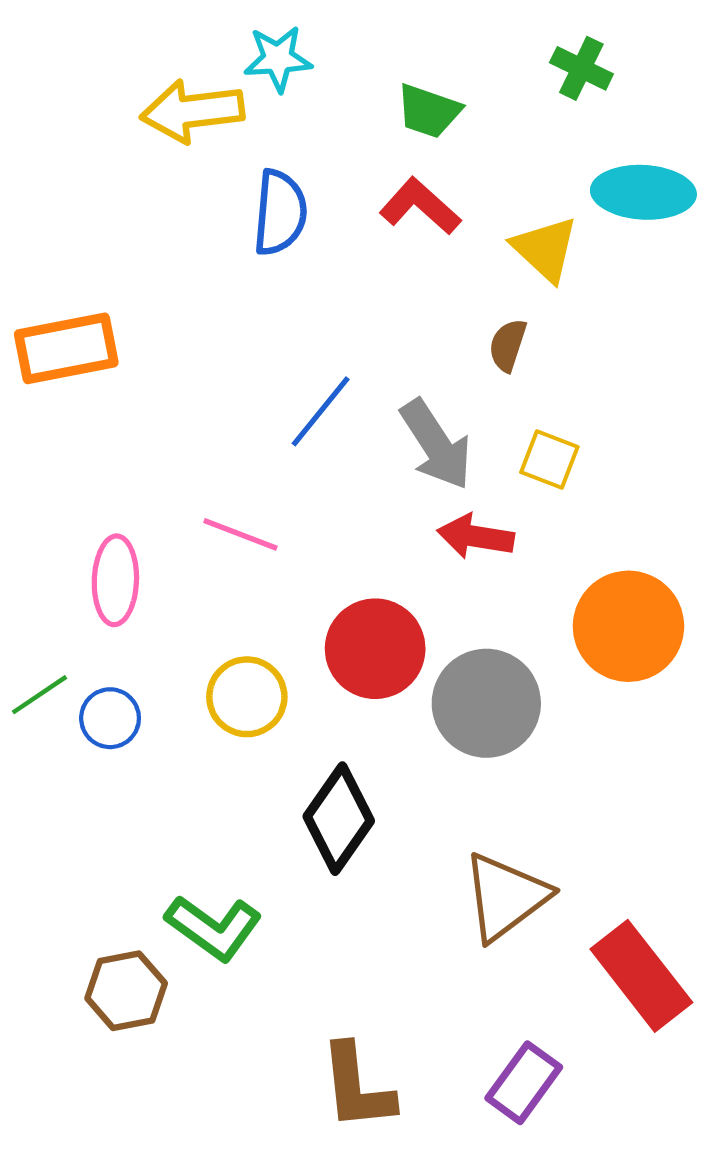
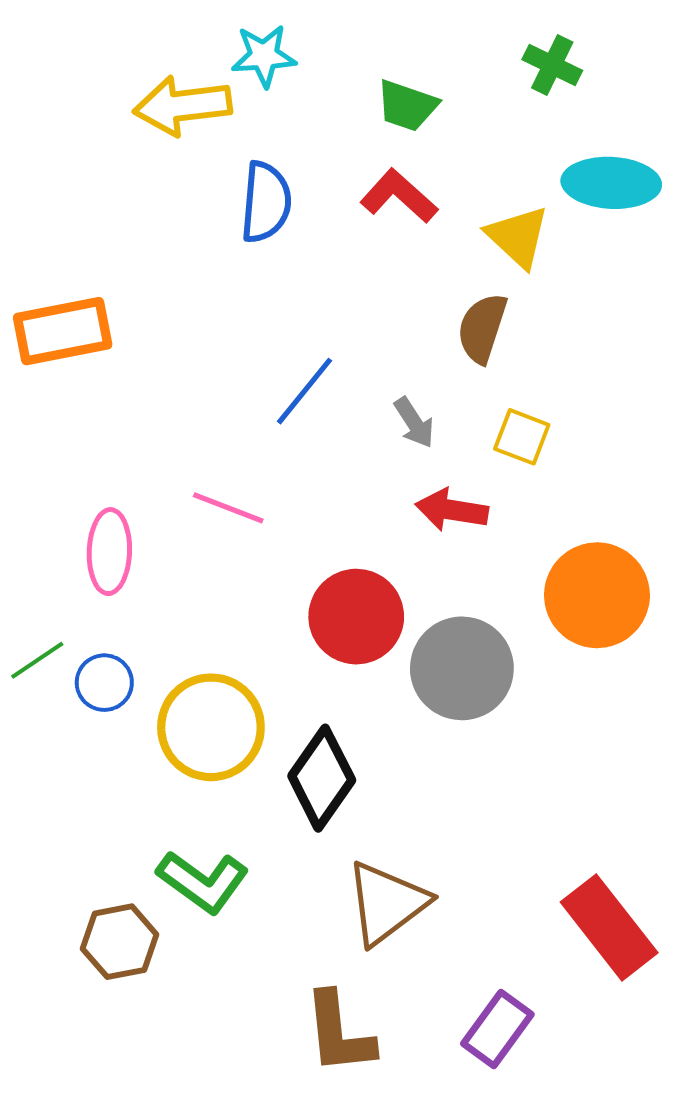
brown semicircle: (508, 345) -> (482, 328), size x1.4
gray arrow: (436, 445) -> (414, 423), size x0.6
yellow circle: (247, 697) -> (211, 727), moved, size x1.4
brown triangle: (506, 897) -> (387, 903), moved

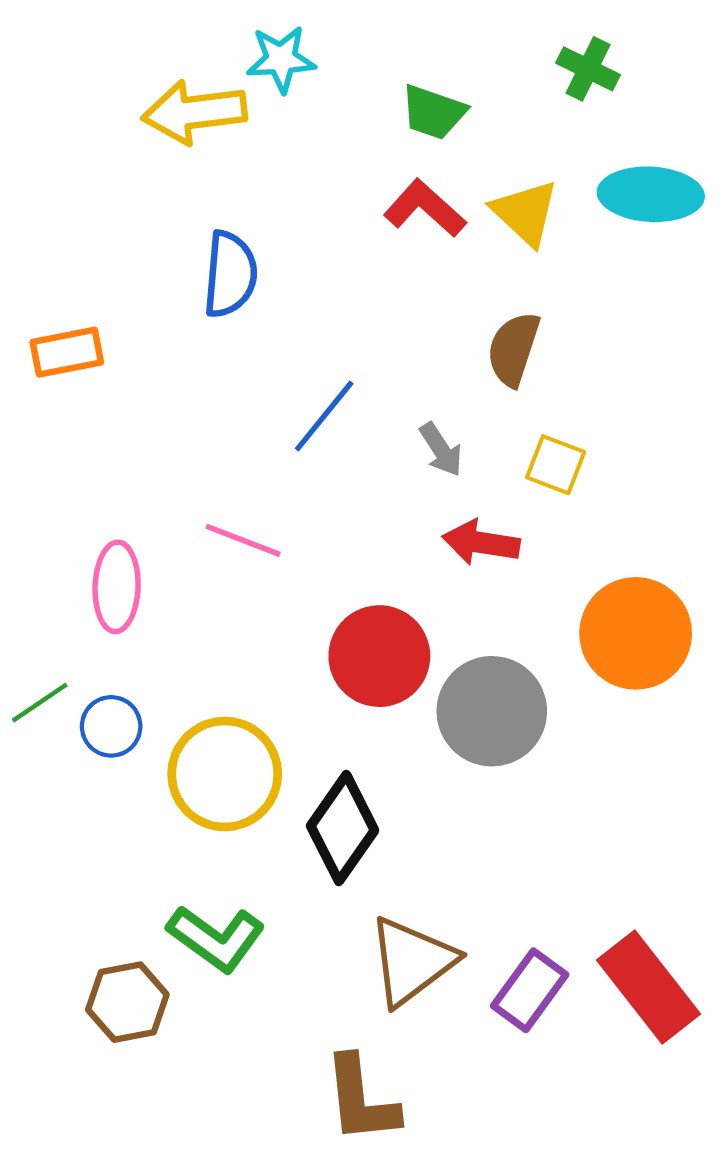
blue semicircle: (266, 202) -> (230, 274), moved
yellow triangle: (518, 237) -> (525, 213), moved
orange rectangle: (63, 331) -> (67, 352), size x0.7
purple rectangle: (497, 1029) -> (530, 990), moved

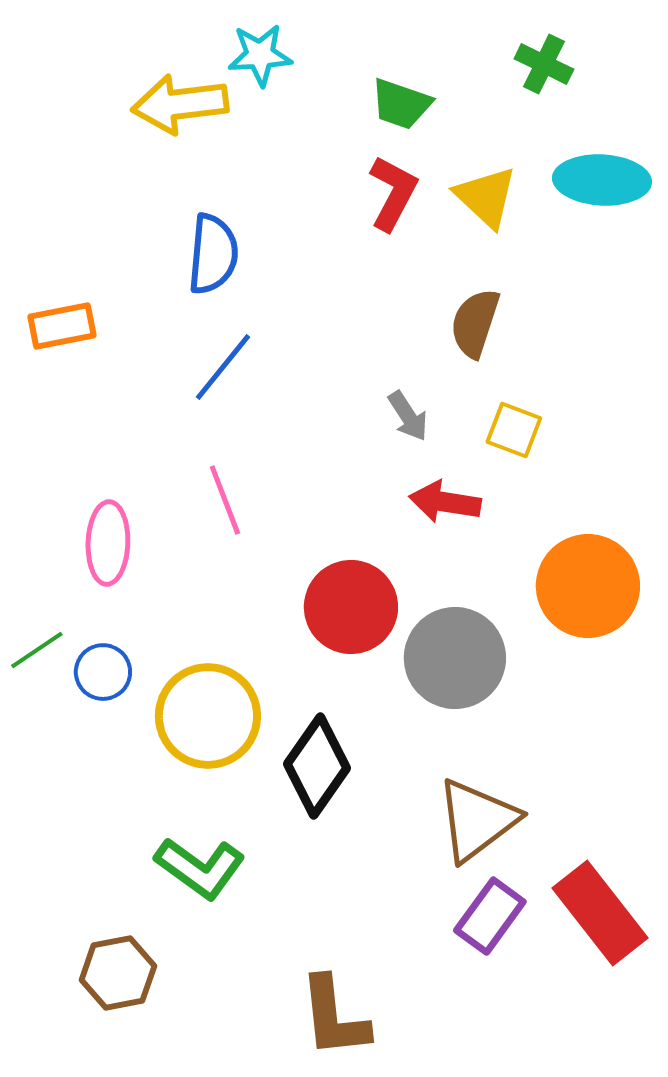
red L-shape: (425, 208) -> (393, 193), turned 76
blue line: (324, 416) -> (223, 367), moved
pink line: (243, 540) -> (225, 500), turned 48
brown triangle: (412, 961) -> (477, 820), moved
brown hexagon: (127, 1002) -> (118, 973), moved

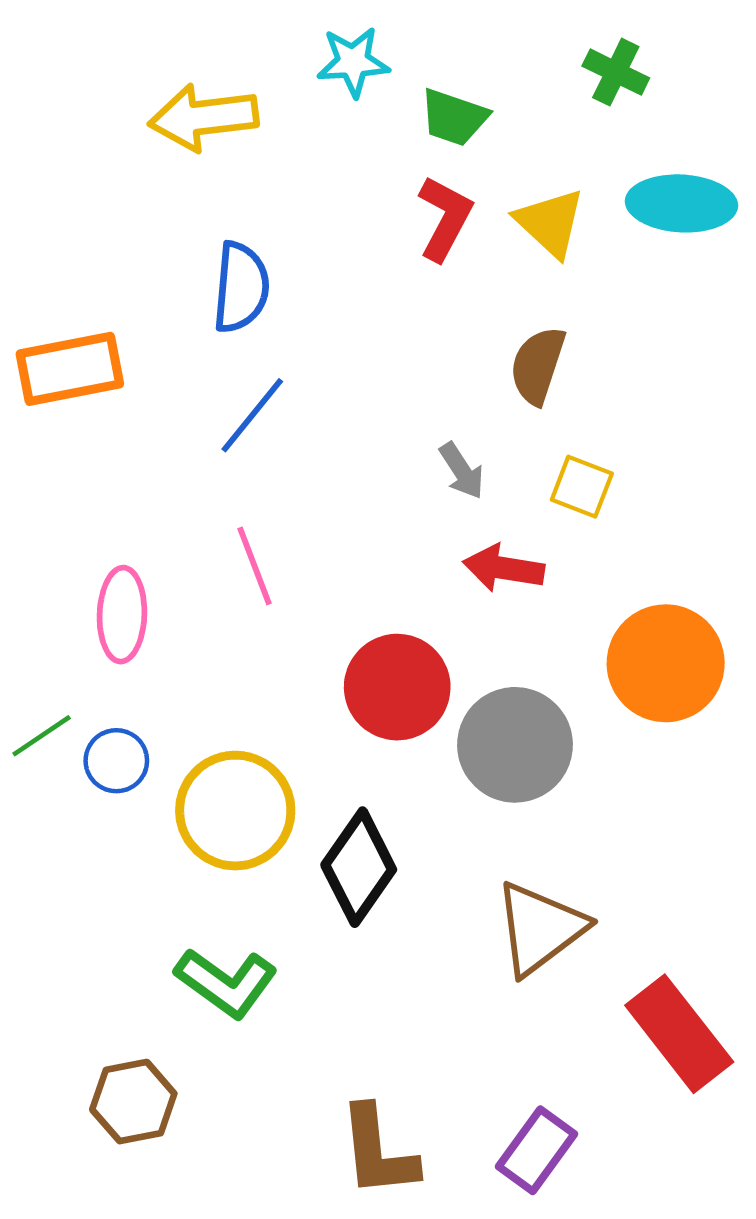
cyan star: (260, 55) -> (353, 62), moved
orange rectangle: (62, 326) -> (70, 369), size x1.4
purple rectangle: (490, 916) -> (537, 1150), moved

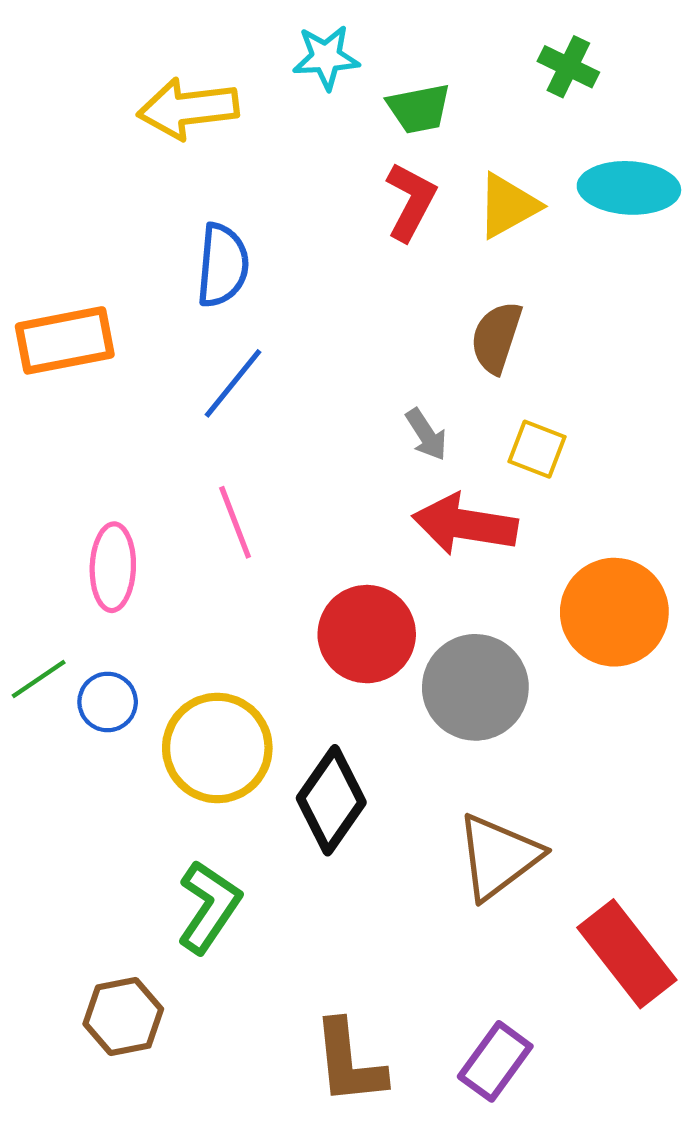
green trapezoid: (454, 117) -> (419, 109), turned -30
yellow triangle: (550, 223) -> (508, 206), turned 48
red arrow: (504, 568) -> (465, 524), size x1.4
green L-shape: (226, 983) -> (209, 907), turned -92

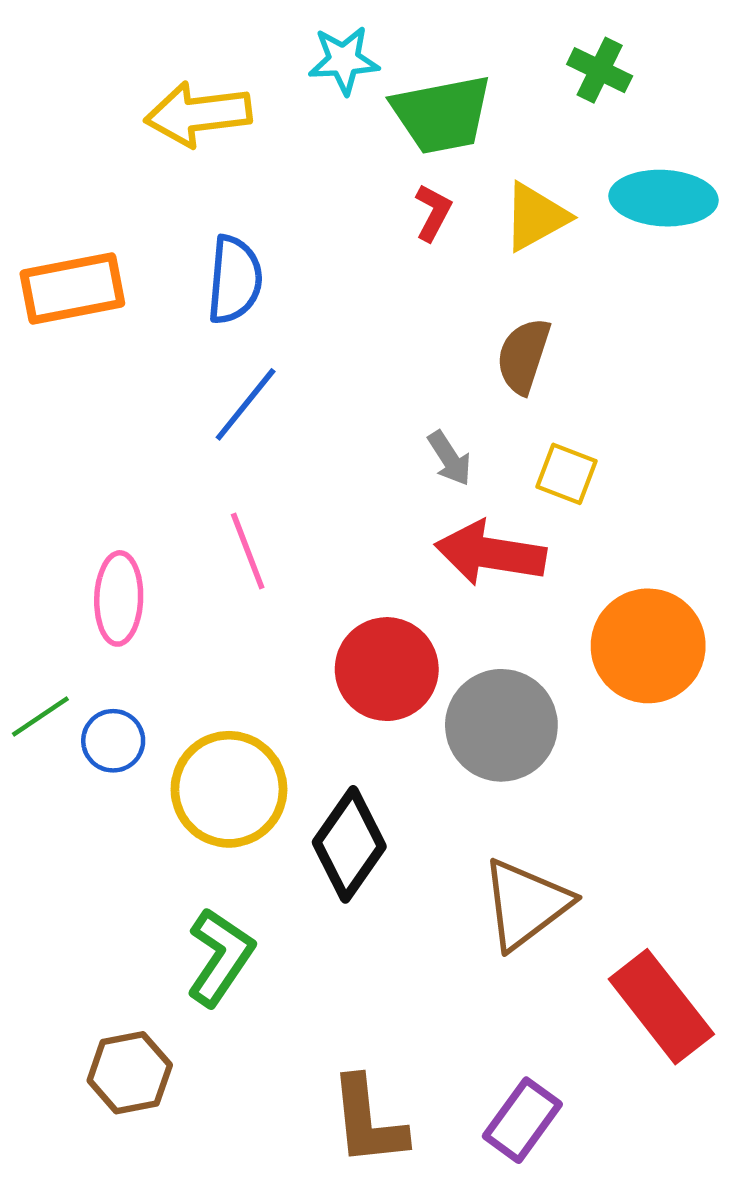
green trapezoid: (419, 109) -> (442, 114), size x1.5
red L-shape: (411, 202) -> (433, 212), size x0.7
orange rectangle: (65, 340) -> (72, 289), moved

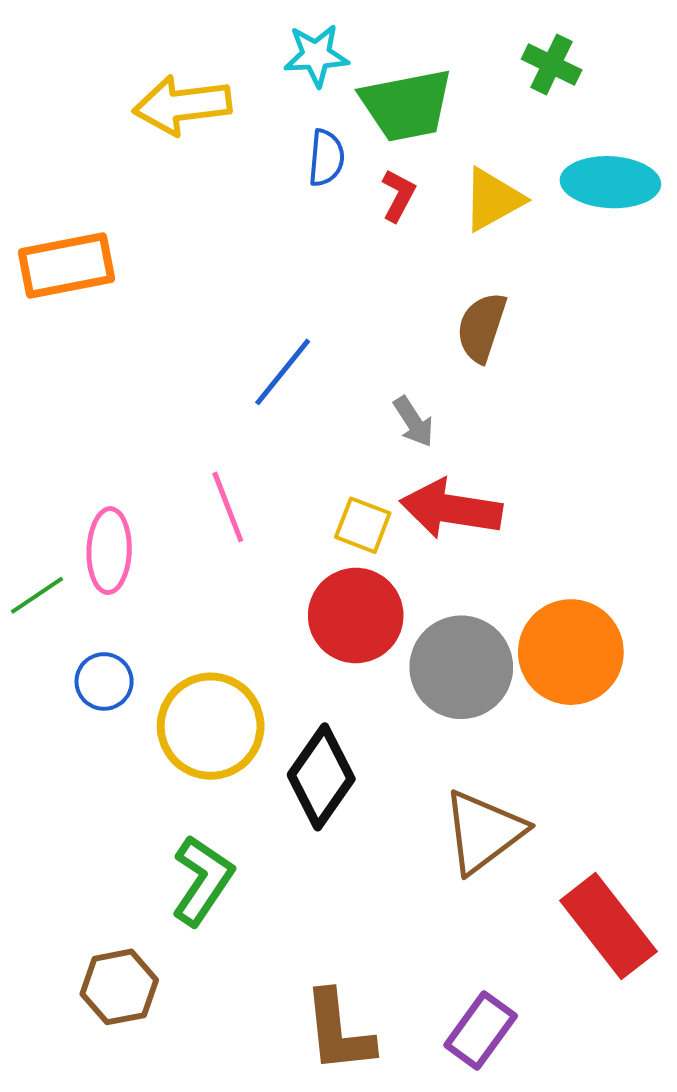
blue semicircle: (234, 280) -> (326, 158), moved, size x0.7
blue line: (246, 404) -> (283, 372), moved
yellow square: (566, 474) -> (363, 525), moved
orange circle: (648, 646) -> (571, 652), moved
green line: (40, 716) -> (37, 595), moved

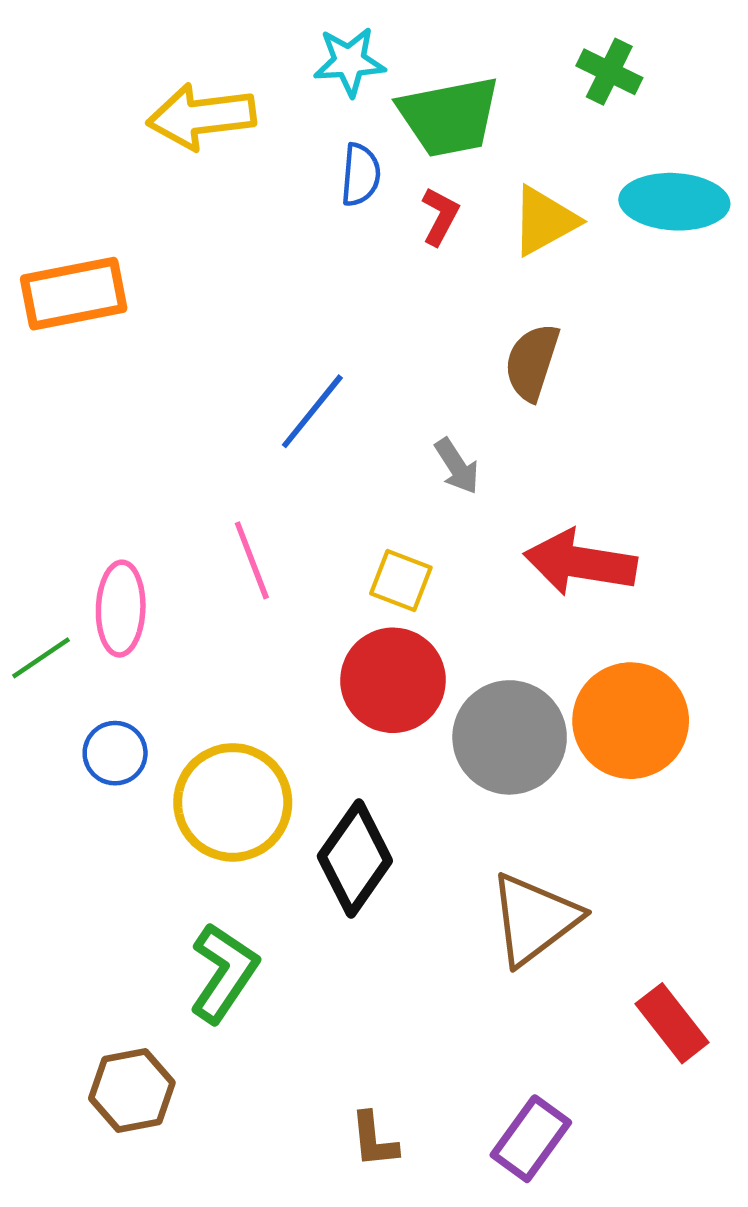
red arrow: (451, 509) -> (580, 563), moved
red rectangle: (608, 926) -> (672, 1023), size x0.7
brown L-shape: (338, 1032) -> (374, 1140), size x0.6

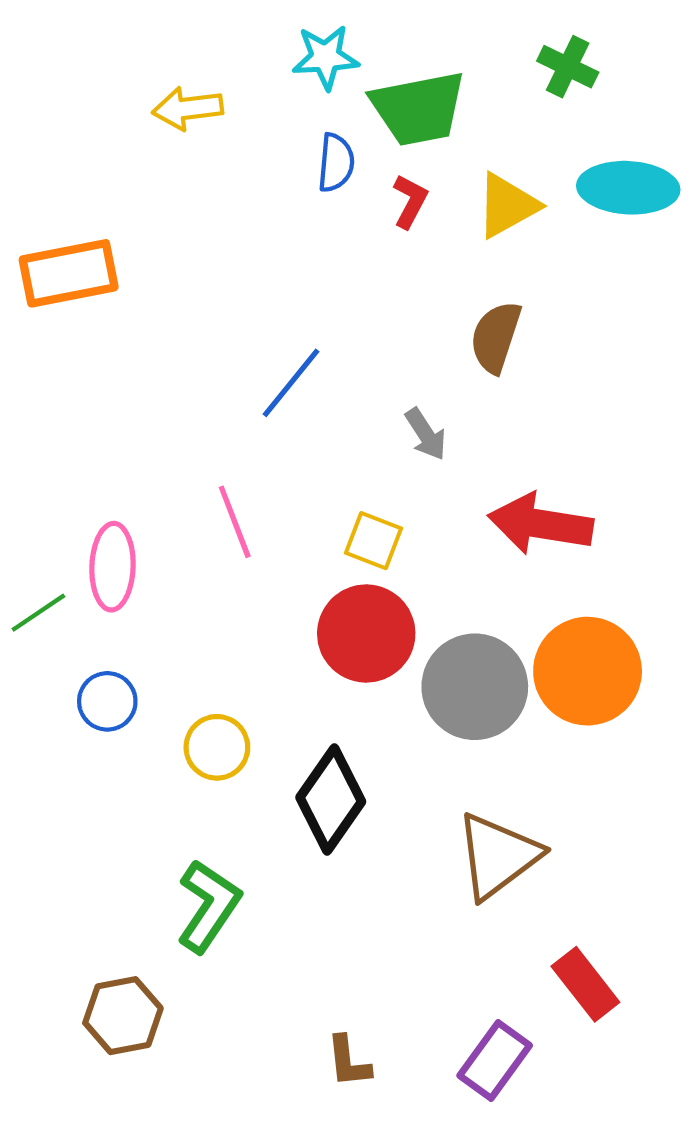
yellow arrow: (201, 117) -> (188, 108), size x0.7
yellow circle: (233, 802) -> (217, 747), size x0.6
red rectangle: (672, 1023) -> (585, 984), moved

